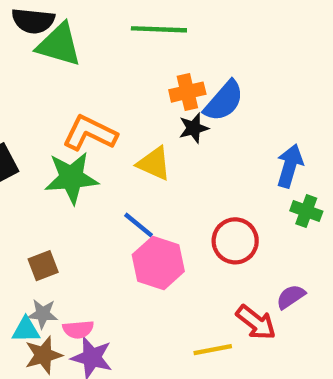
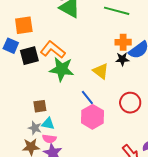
orange L-shape: (90, 133) -> (53, 50), moved
red circle: (235, 241) -> (130, 103), moved
cyan triangle: (26, 330) -> (48, 124), moved

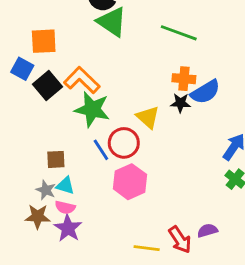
black square: (29, 56) -> (48, 85), turned -30
blue line: (87, 97) -> (101, 150), moved
red circle: (130, 103) -> (124, 143), moved

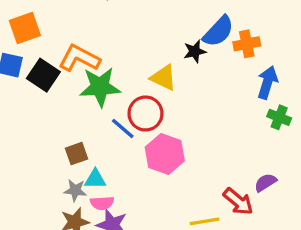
orange cross: (184, 79) -> (247, 44), moved

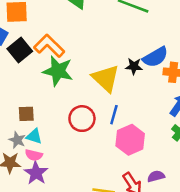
yellow triangle: (164, 78) -> (106, 78), size x1.4
red circle: (146, 114) -> (82, 119), moved
blue line: (123, 128) -> (114, 115), moved, turned 48
pink hexagon: (165, 154) -> (130, 140), moved

